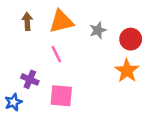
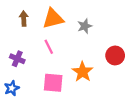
red circle: (131, 39) -> (115, 55), moved
orange star: (127, 71) -> (82, 72), moved
purple cross: (30, 79) -> (17, 59), moved

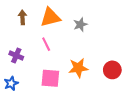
red circle: (115, 55) -> (112, 70), moved
orange star: (82, 72) -> (78, 68), turned 30

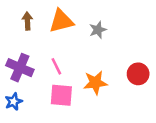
pink line: (46, 44) -> (56, 66), moved
purple cross: (16, 55) -> (20, 68), size x1.5
red circle: (112, 70) -> (138, 74), moved

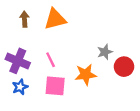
gray star: (98, 30) -> (105, 52), moved
blue star: (14, 102) -> (20, 87), moved

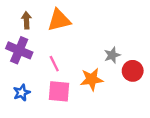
purple cross: (18, 61) -> (19, 50), moved

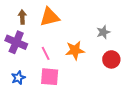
gray star: (112, 55) -> (103, 32), moved
orange star: (92, 79) -> (75, 50), moved

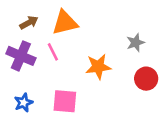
brown arrow: (22, 17) -> (29, 23), turned 64
pink line: (46, 53) -> (53, 52), moved

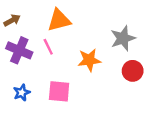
brown arrow: (29, 23) -> (12, 20), moved
gray star: (135, 43) -> (123, 38), size x1.5

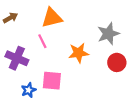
purple cross: (19, 50) -> (17, 58), moved
blue star: (22, 93) -> (29, 90), moved

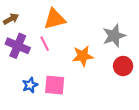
purple cross: (17, 58) -> (18, 46), moved
blue star: (29, 90) -> (30, 85), moved

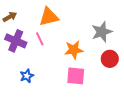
pink square: (55, 85) -> (76, 76), moved

